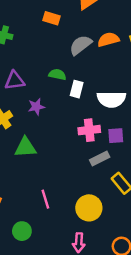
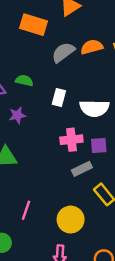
orange rectangle: (51, 18) -> (34, 25), size x1.5
green semicircle: (57, 74) -> (24, 81), moved
pink line: (45, 199) -> (26, 210), turned 36

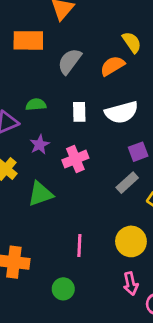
orange semicircle: (92, 47) -> (112, 66), moved
pink cross: (71, 140) -> (75, 159), moved

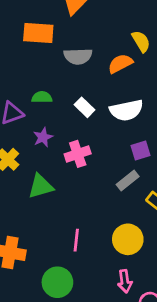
gray semicircle: (70, 61) -> (78, 56), turned -132
white rectangle: (79, 112) -> (84, 107), turned -48
green circle: (63, 289) -> (57, 282), size x1.4

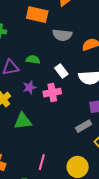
pink cross: (78, 154) -> (52, 93), moved

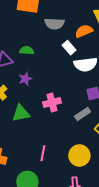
white rectangle: (61, 71) -> (69, 48), moved
pink cross: (52, 93) -> (52, 102), moved

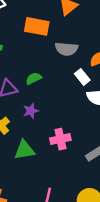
green semicircle: (27, 50) -> (34, 78), turned -32

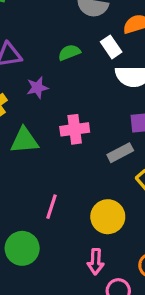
green semicircle: (34, 78) -> (69, 52), moved

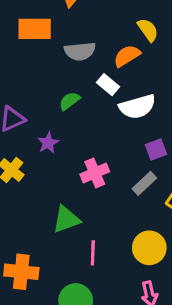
green triangle: (24, 140) -> (66, 219), moved

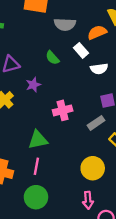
green semicircle: (69, 101) -> (52, 58), turned -104
white semicircle: (137, 107) -> (99, 69), size x0.7
pink line: (93, 253) -> (36, 166), moved

